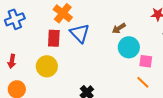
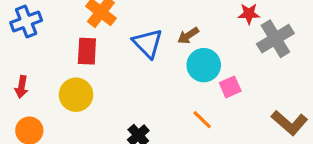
blue triangle: (80, 33) -> (148, 43), moved
pink square: (146, 61) -> (230, 87), turned -32
orange line: (143, 82) -> (202, 120), moved

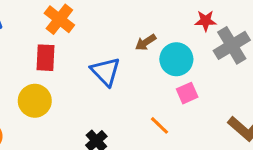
blue triangle: (148, 43) -> (106, 72), moved
cyan circle: (204, 65) -> (176, 59), moved

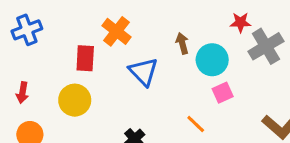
orange cross: (59, 19) -> (117, 31), moved
brown arrow: (146, 42) -> (182, 43), turned 108

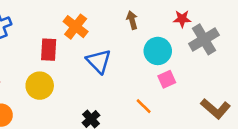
brown arrow: (182, 43) -> (132, 20), moved

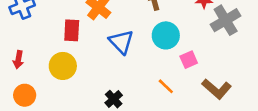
cyan circle: (158, 51) -> (166, 35), moved
brown L-shape: (215, 109) -> (217, 89), moved

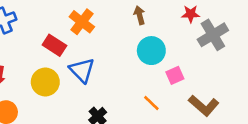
red rectangle: (72, 30) -> (54, 45), turned -60
blue triangle: (121, 42) -> (82, 70), moved

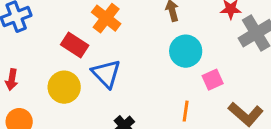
orange line: (151, 103) -> (186, 111), turned 54

